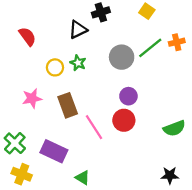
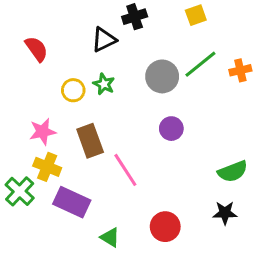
yellow square: (147, 11) -> (196, 15), turned 35
orange cross: (177, 42) -> (240, 70), moved
red circle: (124, 120) -> (165, 227), moved
yellow cross: (22, 174) -> (47, 167), moved
black star: (170, 175) -> (225, 213), moved

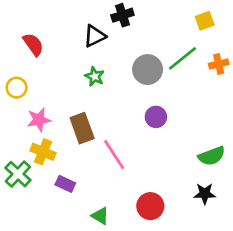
yellow square: (196, 15) -> (205, 21), moved
yellow circle: (73, 90) -> (17, 88), moved
purple rectangle: (72, 202) -> (65, 184), size x0.6

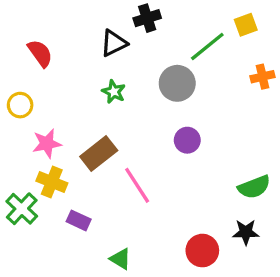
green line: (182, 58) -> (207, 47), moved
brown rectangle: (82, 128) -> (99, 154), turned 72
red circle: (150, 206) -> (202, 251), moved

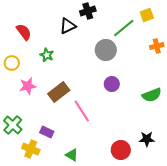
green star: (114, 92) -> (47, 55), moved
yellow cross: (52, 182) -> (31, 149), moved
green semicircle: (254, 187) -> (152, 95), moved

